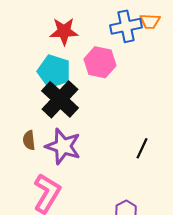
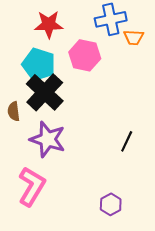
orange trapezoid: (150, 21) -> (134, 37), moved
brown semicircle: (29, 140) -> (14, 111), moved

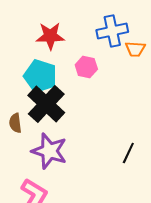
pink hexagon: (85, 55) -> (86, 67), size x0.7

